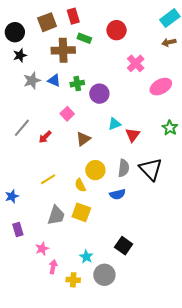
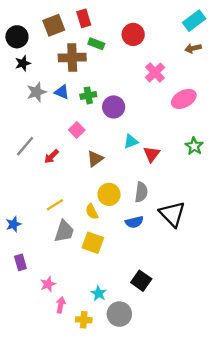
black triangle: (151, 169) -> (172, 214), moved
gray trapezoid: (56, 215) -> (64, 231), moved

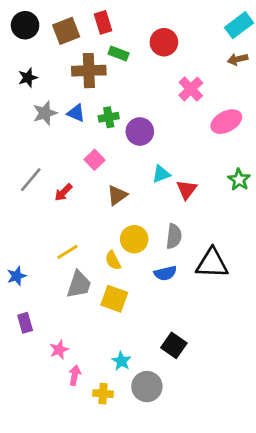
black circle: (17, 37) -> (25, 25), moved
black triangle: (172, 214) -> (212, 263), turned -44

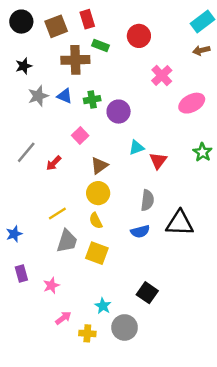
yellow circle: (134, 239) -> (98, 193), moved
pink star: (59, 350) -> (51, 285), moved
pink arrow: (75, 375) -> (63, 318), turned 42

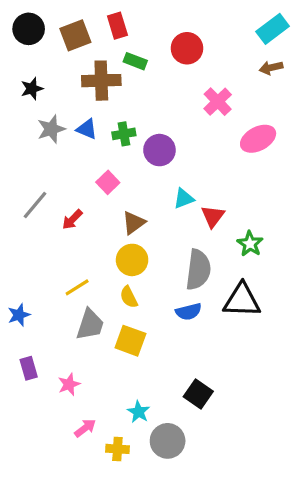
green star: (203, 152) -> (250, 244), moved
gray semicircle: (147, 200) -> (198, 270), size x1.4

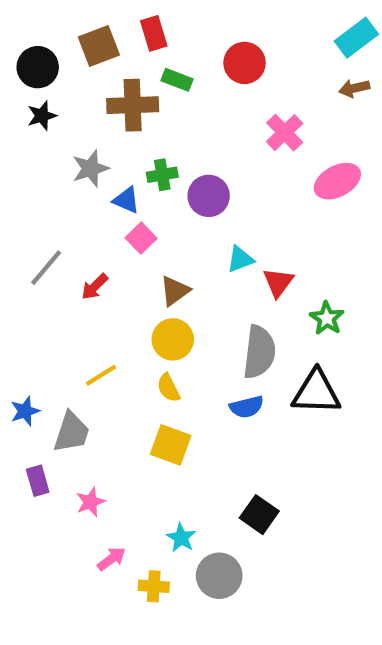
black circle: (29, 29) -> (38, 67), moved
gray star: (51, 129) -> (90, 168), moved
blue triangle: (87, 129) -> (126, 200), moved
gray trapezoid: (90, 325) -> (71, 432), moved

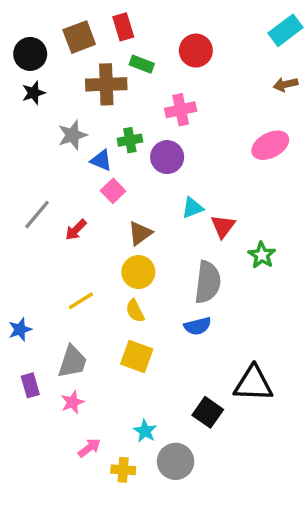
brown arrow: (354, 88) -> (285, 84), moved
pink cross: (285, 133) -> (181, 110), moved, turned 32
black triangle: (316, 392) -> (253, 384), moved
gray trapezoid: (71, 432) -> (72, 362), moved

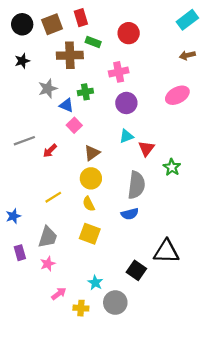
black circle: (30, 54) -> (22, 24), moved
purple circle: (167, 157) -> (126, 103), moved
gray line: (37, 215) -> (24, 141), turned 30

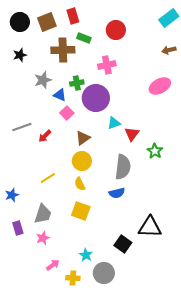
purple circle: (126, 103) -> (96, 98), moved, size x1.4

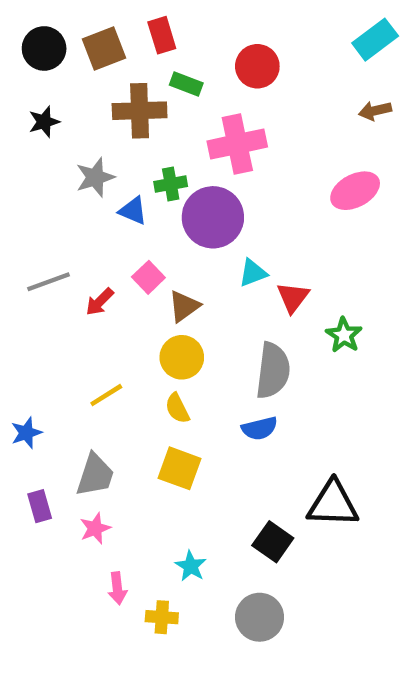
pink cross: (107, 65) -> (237, 144), size x1.4
pink square: (67, 113) -> (148, 277), moved
pink arrow: (53, 265) -> (117, 588), turned 120
gray circle: (104, 273) -> (260, 617), moved

